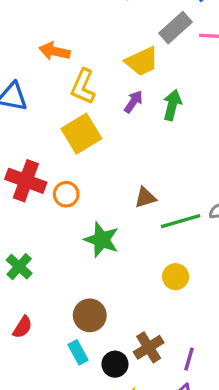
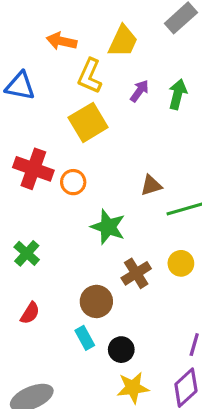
yellow trapezoid: (142, 61) -> (123, 41), moved, turned -40
brown cross: (149, 347) -> (136, 273), moved

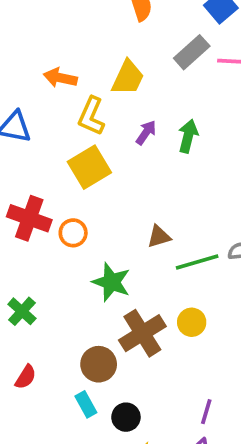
brown cross: (136, 273) -> (142, 333), size x1.4

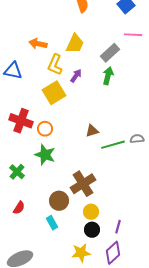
gray rectangle: (192, 52) -> (110, 53), moved
purple arrow: (146, 132) -> (76, 76), moved
green star: (111, 282) -> (45, 155), moved
yellow circle: (192, 322) -> (91, 212), moved
black circle: (126, 417) -> (92, 230), moved

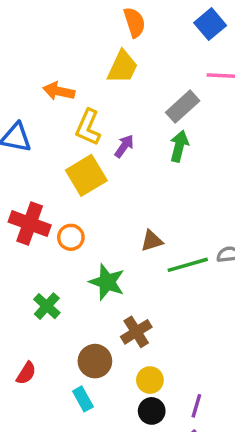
yellow trapezoid: (75, 44) -> (122, 67), moved
green star: (45, 155) -> (107, 282), moved
green cross: (17, 172) -> (47, 306), moved
brown cross: (83, 184) -> (136, 332), size x0.7

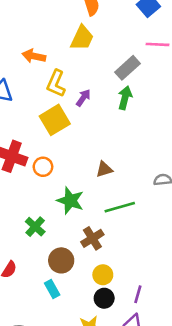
green line: (188, 265) -> (120, 207), moved
green cross: (47, 306) -> (35, 227), moved

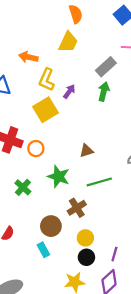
green cross: (35, 227) -> (23, 187), moved

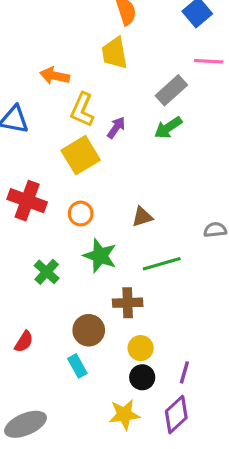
yellow trapezoid: (68, 42) -> (115, 53), turned 145
green arrow: (104, 91) -> (168, 128), turned -138
orange circle: (36, 149) -> (81, 214), moved
brown cross: (77, 208) -> (128, 303), turned 30

